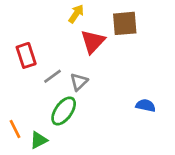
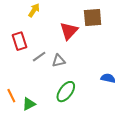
yellow arrow: (76, 14) -> (34, 10), moved
gray triangle: (79, 82) -> (59, 61), turned 32
green ellipse: (64, 111) -> (66, 92), moved

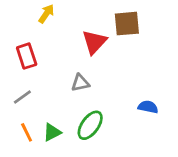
gray line: (39, 57) -> (22, 97), moved
orange line: (11, 96) -> (27, 132), moved
green triangle: (29, 104) -> (52, 132), moved

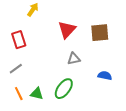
brown square: (127, 24) -> (100, 33), moved
gray triangle: (80, 83) -> (74, 59), moved
green triangle: (52, 132) -> (37, 94), turned 40

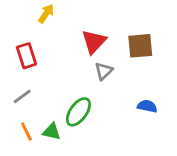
gray triangle: (74, 59) -> (104, 71), moved, turned -32
green ellipse: (64, 89) -> (78, 112), moved

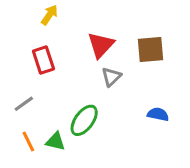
red rectangle: (26, 56) -> (43, 60), moved

